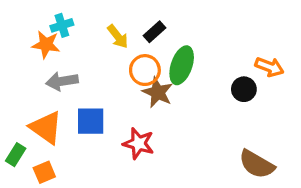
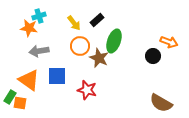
orange circle: (145, 70) -> (80, 46), moved
orange square: (44, 172) -> (20, 103), moved, turned 32

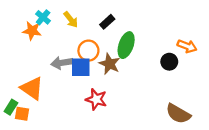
cyan cross: (39, 16) -> (43, 17), turned -32
yellow arrow: (74, 23) -> (71, 20), moved
gray arrow: (39, 51) -> (62, 63), moved
blue square: (57, 76) -> (81, 67), moved

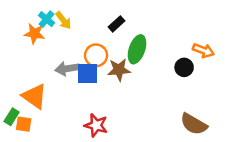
yellow arrow: (71, 20) -> (63, 20), moved
brown star: (109, 64) -> (119, 70), turned -30
red star: (96, 99) -> (96, 125), moved

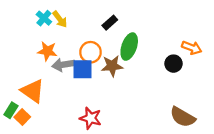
orange star: (34, 34) -> (47, 51), moved
orange square: (24, 124) -> (22, 117), turned 35

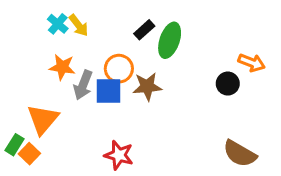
green ellipse: (129, 47) -> (170, 40), moved
gray arrow: (63, 65) -> (83, 85), turned -60
orange triangle: (33, 91) -> (43, 119), turned 35

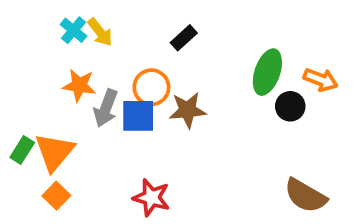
green ellipse: (170, 40) -> (267, 72), moved
green rectangle: (14, 145) -> (22, 150), moved
orange square: (29, 154) -> (56, 196), moved

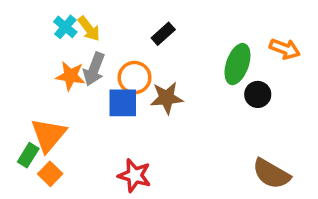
orange arrow: (321, 80) -> (285, 49), moved
gray arrow: (106, 108) -> (94, 69), moved
green rectangle: (22, 150) -> (28, 155), moved

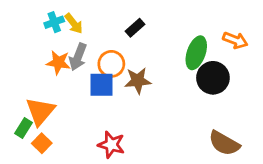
cyan cross: (65, 27) -> (54, 22), turned 30
black circle: (258, 94) -> (213, 78), size x1.5

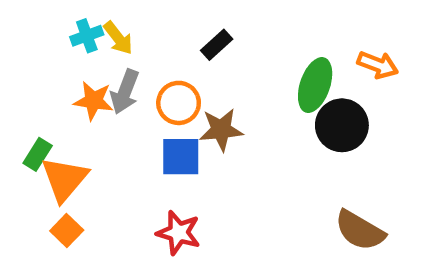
blue square: (102, 85) -> (181, 157), moved
green rectangle: (24, 128) -> (38, 154), moved

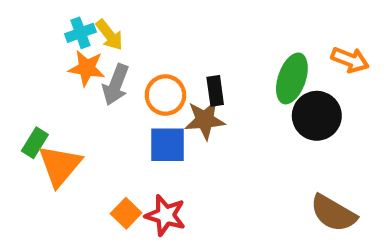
black rectangle: (217, 45) -> (215, 91), moved, turned -56
orange star: (94, 101) -> (87, 68), moved
orange square: (67, 230) -> (126, 213), moved

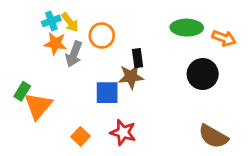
green ellipse: (292, 78) -> (187, 28), moved, turned 72
orange circle: (165, 95) -> (102, 36), moved
red star: (165, 215) -> (123, 132), moved

